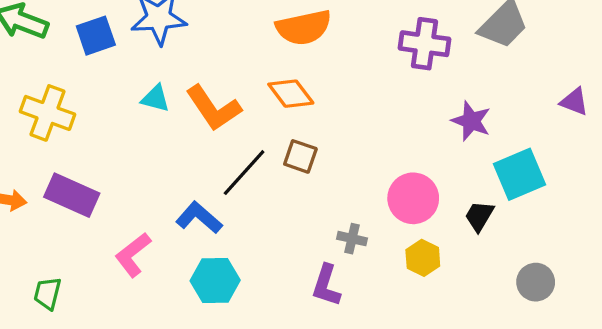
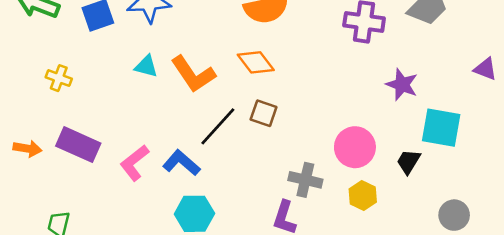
yellow cross: (48, 113) -> (59, 78), size x0.6
cyan square: (520, 174) -> (441, 128), turned 33
gray cross: (352, 239) -> (305, 180), size x1.4
pink L-shape: (133, 255) -> (134, 163), moved

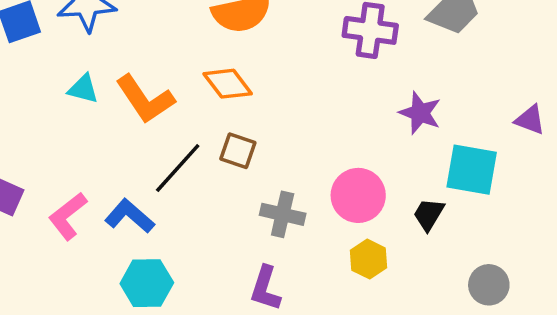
purple triangle: (485, 69) -> (530, 120), moved
gray cross: (305, 180) -> (283, 214), moved

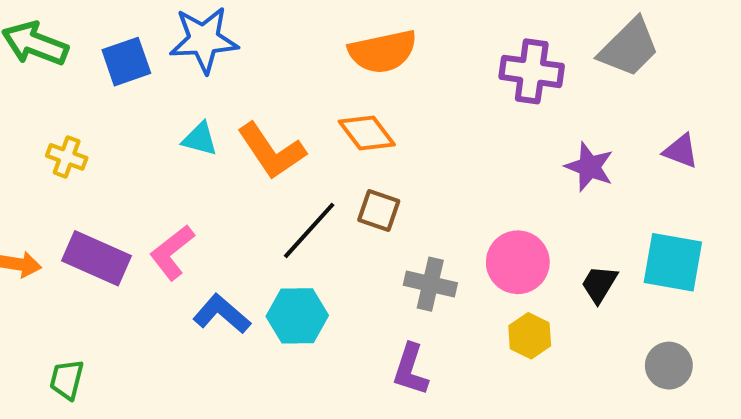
purple triangle: (530, 120) -> (681, 151), moved
cyan square: (472, 170) -> (673, 262), moved
pink L-shape: (68, 216) -> (172, 252), moved
blue L-shape: (130, 216) -> (222, 314), moved
cyan hexagon: (147, 283) -> (297, 316), moved

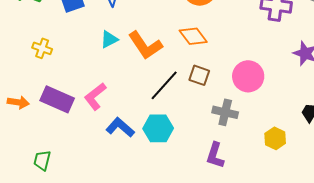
cyan triangle: (200, 139) -> (109, 39), turned -42
pink circle: (518, 262) -> (248, 76), moved

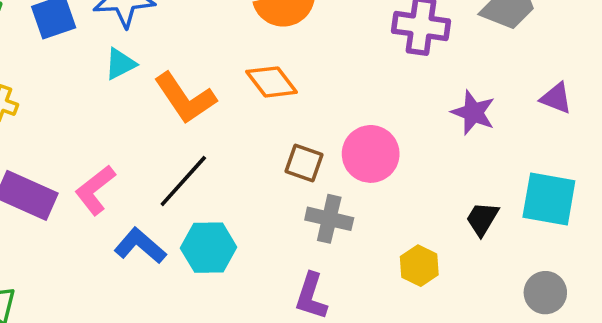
cyan triangle: (109, 39) -> (120, 64), moved
brown square: (199, 75) -> (304, 163), moved
black line: (164, 85) -> (183, 181), moved

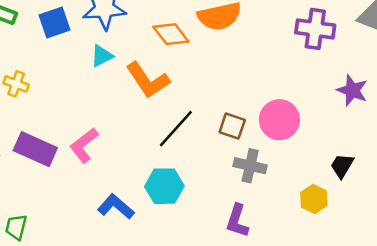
orange diamond: (272, 82) -> (171, 34), moved
black line: (183, 181) -> (176, 129), moved
black trapezoid: (482, 219) -> (342, 166), moved
blue L-shape: (140, 246) -> (116, 207), moved

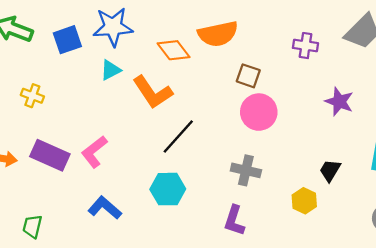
purple cross: (315, 29) -> (305, 46), size x0.7
pink circle: (279, 120) -> (259, 112), moved
brown square: (232, 126) -> (248, 76), moved
blue L-shape: (116, 207) -> (105, 208), moved

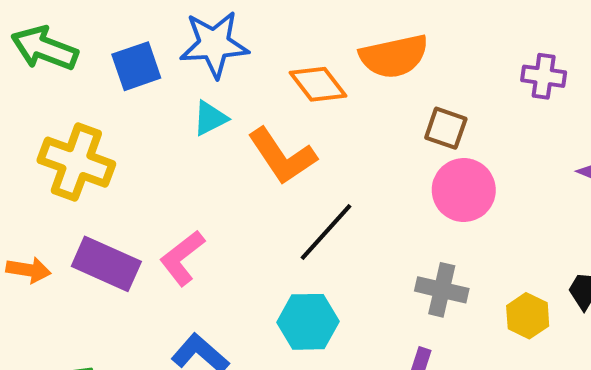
yellow cross: (32, 96) -> (76, 162), size x1.8
yellow hexagon: (304, 201) -> (528, 316), moved

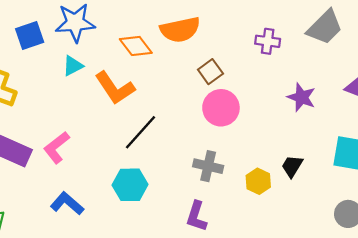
brown square: (446, 128) -> (210, 72), turned 35

